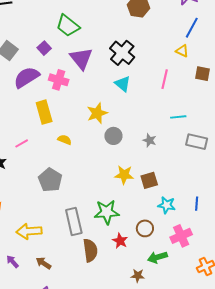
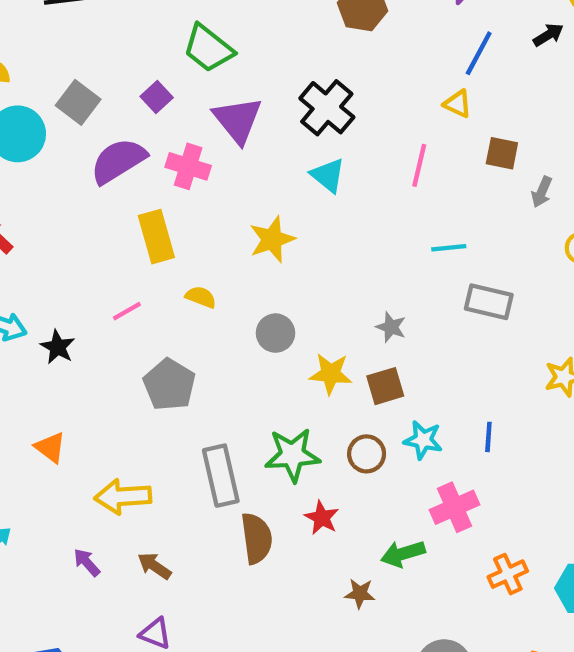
gray circle: (113, 136) -> (275, 333), moved
gray star: (150, 140) -> (391, 327), moved
pink line: (22, 143) -> (127, 311), moved
brown circle: (145, 228) -> (367, 454), moved

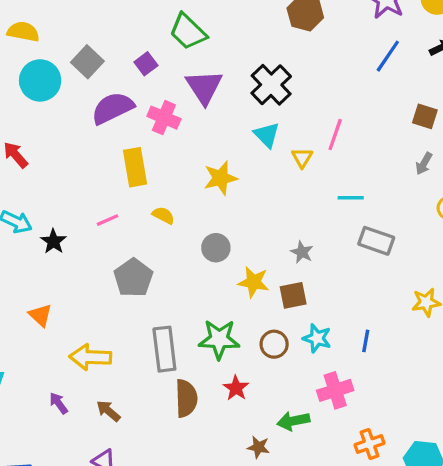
yellow triangle: (458, 104) -> (302, 158), moved, turned 30
brown square: (502, 153) -> (425, 116), moved

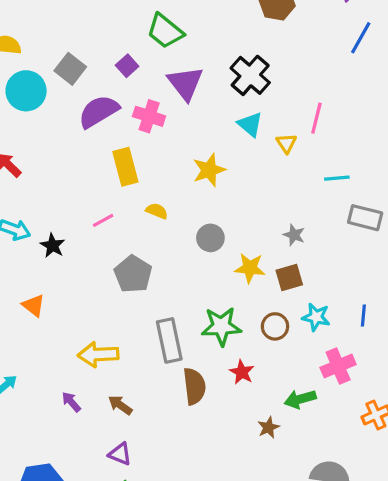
orange triangle: (40, 315) -> (34, 305), moved
brown star: (258, 447) -> (269, 427), turned -30

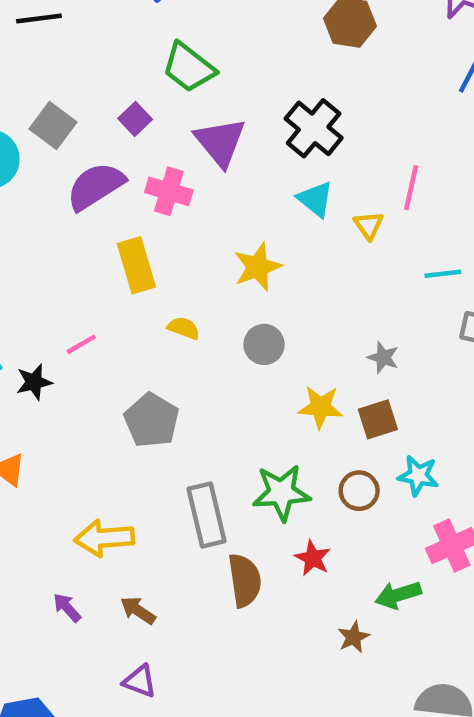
pink line: (103, 220) -> (81, 344), moved
gray circle: (210, 238) -> (264, 344), moved
black star: (53, 246) -> (34, 382), turned 30

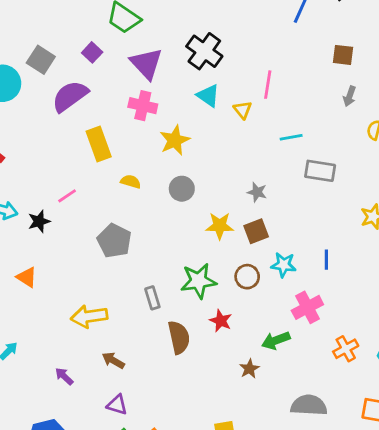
pink cross: (169, 191) -> (143, 106), moved
gray rectangle: (206, 515) -> (152, 298), size x0.6
purple arrow: (67, 608) -> (64, 376), moved

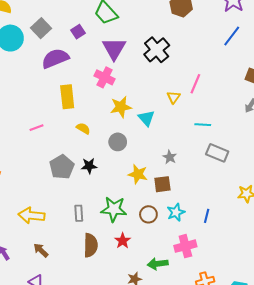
cyan triangle: (208, 96) -> (146, 118), moved
black star: (39, 221) -> (89, 166), moved
cyan star: (284, 265) -> (176, 212), turned 30

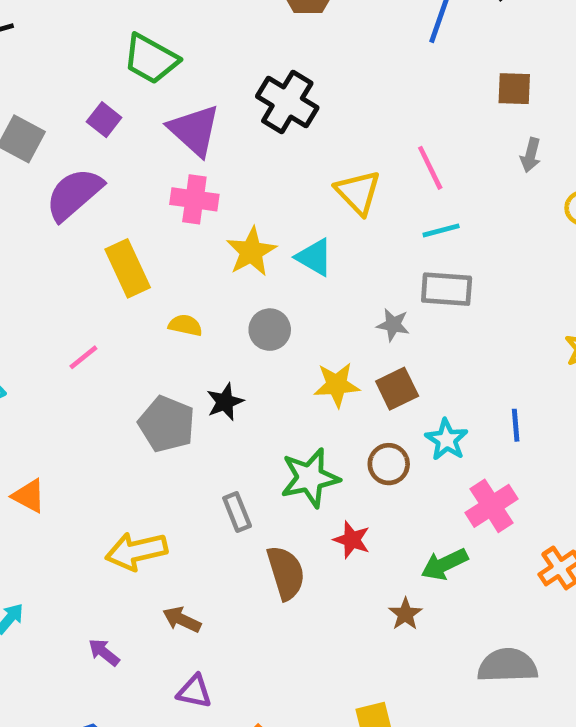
pink line: (195, 84) -> (430, 168), moved, turned -30
yellow triangle: (173, 97) -> (358, 192), size x1.5
gray rectangle: (217, 153) -> (447, 289), moved

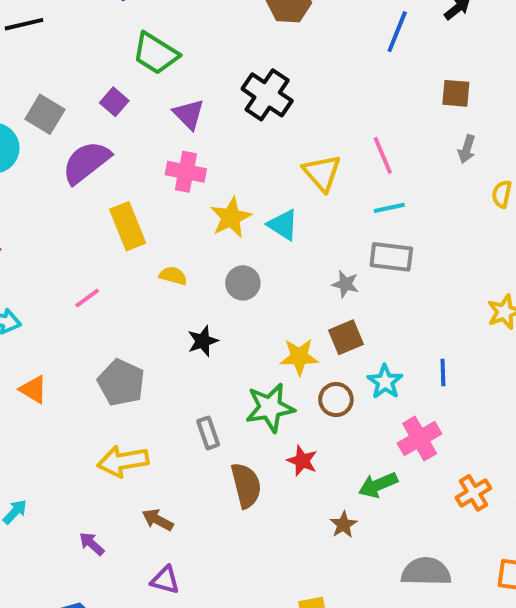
purple triangle: (194, 130) -> (189, 114), size x0.7
yellow star: (337, 385) -> (299, 357), moved
gray pentagon: (167, 424) -> (121, 383), moved
orange triangle: (29, 496) -> (33, 389), moved

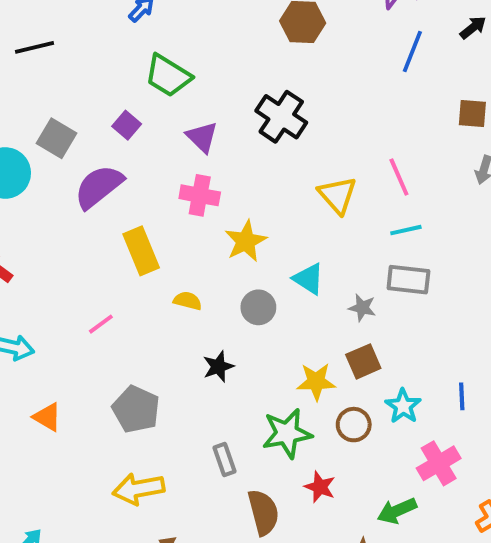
cyan triangle: (283, 225) -> (309, 279), moved

